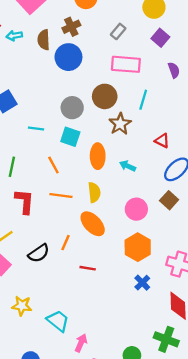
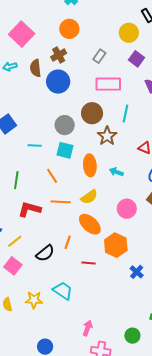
yellow semicircle: (94, 192) -> (89, 197), turned 66
red L-shape: (24, 201) -> (29, 209), turned -75
orange hexagon: (138, 247) -> (116, 245), moved
cyan trapezoid: (58, 321) -> (63, 291), moved

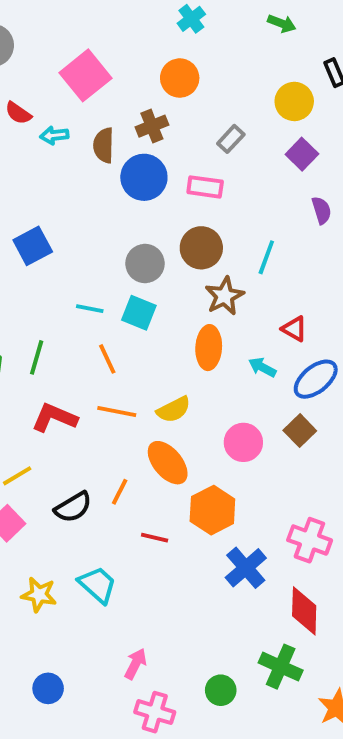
pink rectangle: (108, 84) -> (205, 187), moved, size x0.7
cyan line: (35, 145) -> (90, 309), moved
orange ellipse: (90, 165) -> (209, 348), moved
cyan arrow: (116, 172) -> (262, 367), moved
blue cross: (137, 272) -> (246, 568), size x1.5

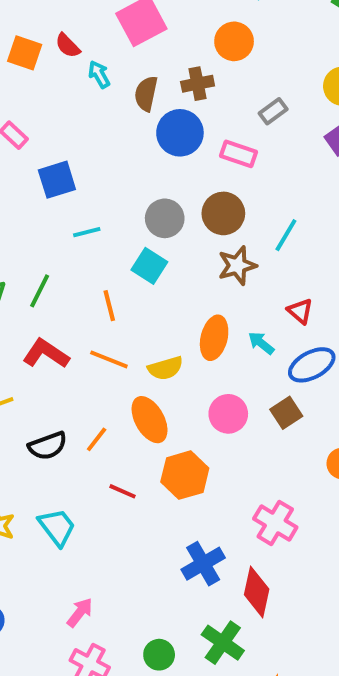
cyan arrow: (54, 135) -> (99, 74), turned 56
cyan line: (90, 309) -> (87, 232), moved, turned -36
orange ellipse: (209, 348) -> (214, 338), moved
blue cross: (246, 568) -> (203, 564), moved

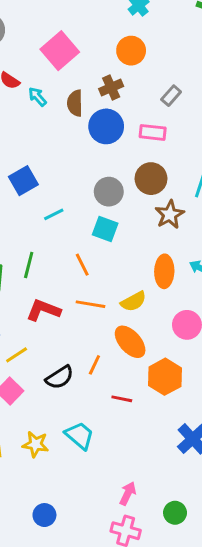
pink arrow: (80, 612) -> (128, 493), moved

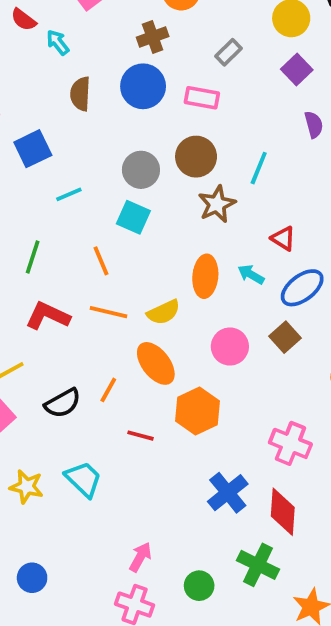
brown semicircle: (75, 103) -> (80, 94), moved

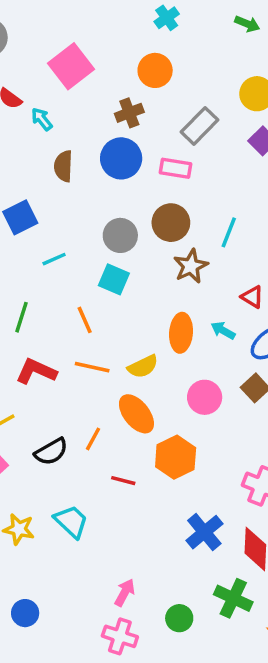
gray rectangle: (229, 52) -> (199, 126), size x1.5

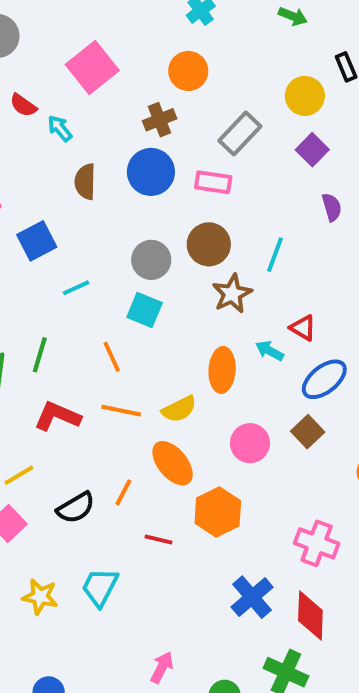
cyan arrow: (223, 331) -> (270, 351), moved
cyan trapezoid: (71, 521) -> (100, 587), turned -105

